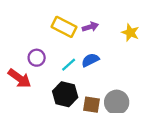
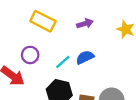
yellow rectangle: (64, 27) -> (43, 21), moved

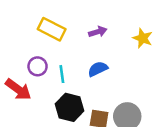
cyan line: (63, 62) -> (62, 74), moved, turned -56

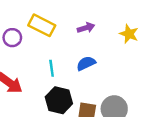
purple circle: (38, 66) -> (12, 38), moved

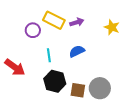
yellow rectangle: (42, 25) -> (54, 20), moved
purple circle: (12, 38) -> (33, 30), moved

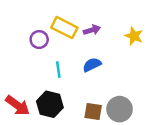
red arrow: (15, 67) -> (18, 106), moved
black hexagon: (55, 81) -> (50, 104), moved

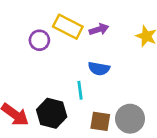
blue semicircle: (92, 65) -> (99, 69), turned -144
cyan line: (58, 70) -> (80, 90), moved

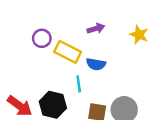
yellow rectangle: (68, 27) -> (68, 52), moved

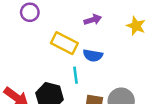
purple circle: (42, 38) -> (30, 12), moved

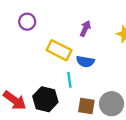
purple arrow: (93, 20) -> (85, 28), turned -49

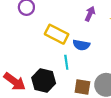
purple arrow: (85, 28) -> (90, 14), moved

